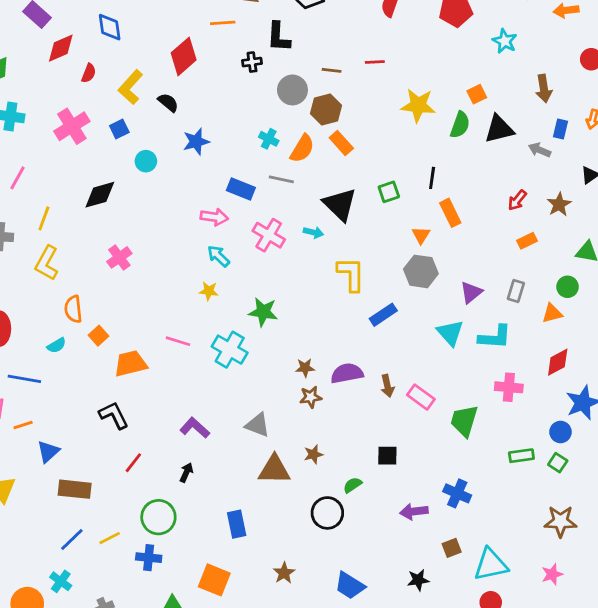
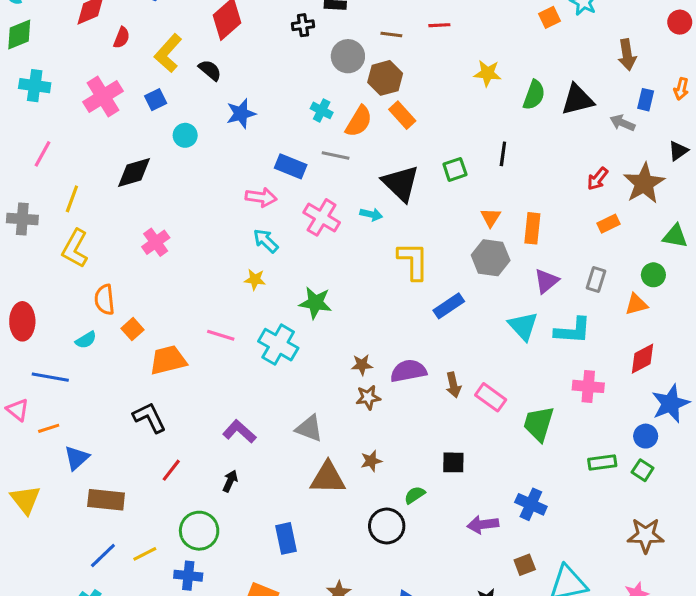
orange square: (477, 94) -> (550, 17), moved
yellow star: (418, 105) -> (487, 73), size x0.7
brown star: (559, 204) -> (644, 183), size x1.5
orange rectangle: (450, 213) -> (532, 228), moved, turned 32

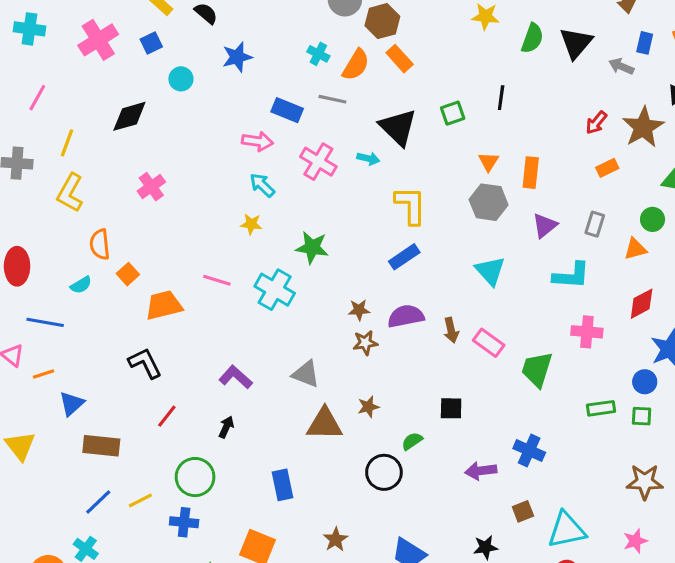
black triangle: (577, 100) -> (576, 43), turned -36
blue rectangle: (449, 306) -> (404, 257), moved
cyan triangle: (523, 326) -> (490, 271), moved
green square: (643, 470) -> (642, 416), turned -30

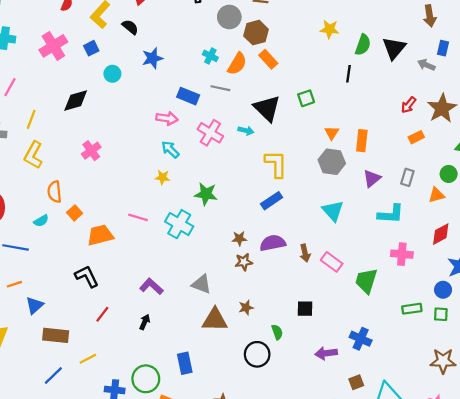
black line: (501, 98) -> (348, 74), moved
green semicircle: (412, 441) -> (277, 332), turned 104
green circle: (195, 477) -> (146, 379), moved
yellow line: (140, 500) -> (88, 359), moved

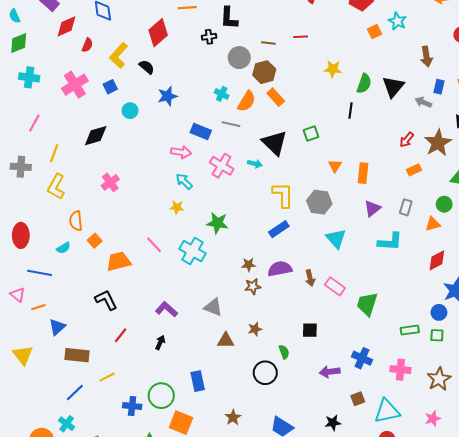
gray hexagon: (332, 162) -> (319, 202), moved
pink line: (138, 217) -> (154, 245), turned 30
pink cross: (402, 254) -> (400, 370), moved
brown triangle: (215, 320) -> (226, 340), size x0.7
brown star: (443, 361) -> (439, 379), turned -30

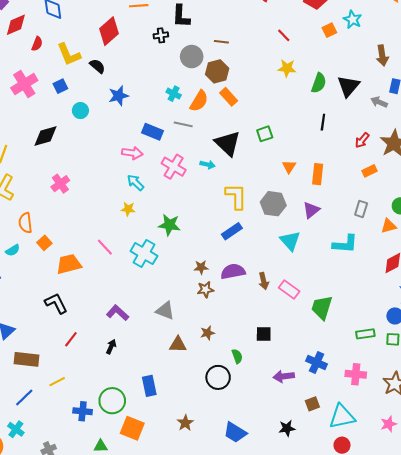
red line: (301, 37) -> (284, 35), moved, turned 48
yellow L-shape: (119, 55) -> (69, 54), turned -65
black line: (351, 111) -> (323, 122), moved
purple triangle: (372, 208) -> (311, 210), moved

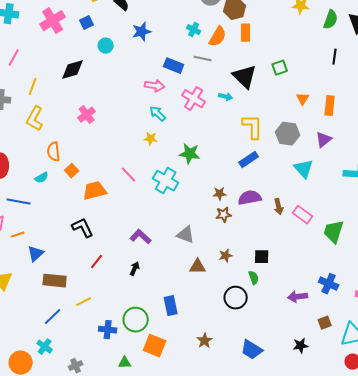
orange rectangle: (229, 97) -> (246, 33), turned 42
black square: (264, 334) -> (262, 257), moved

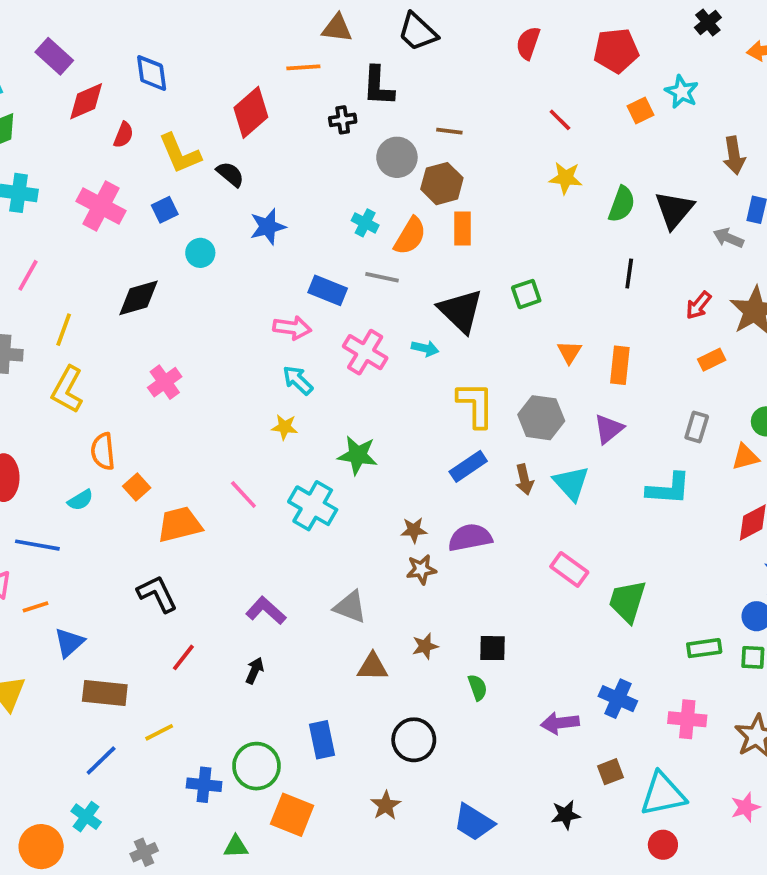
pink cross: (53, 21) -> (101, 206), turned -30
brown arrow: (279, 207) -> (524, 479), moved
black circle: (236, 298) -> (414, 740), moved

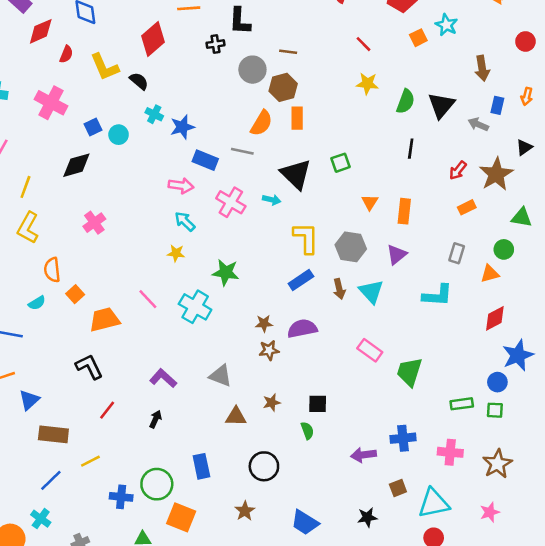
blue square: (165, 210) -> (93, 127), moved
cyan cross: (365, 223) -> (154, 114), moved
blue star: (268, 227) -> (182, 127), moved
blue cross: (618, 699) -> (403, 438), turned -30

